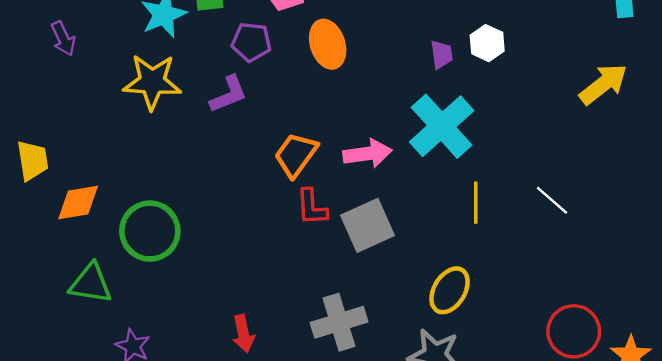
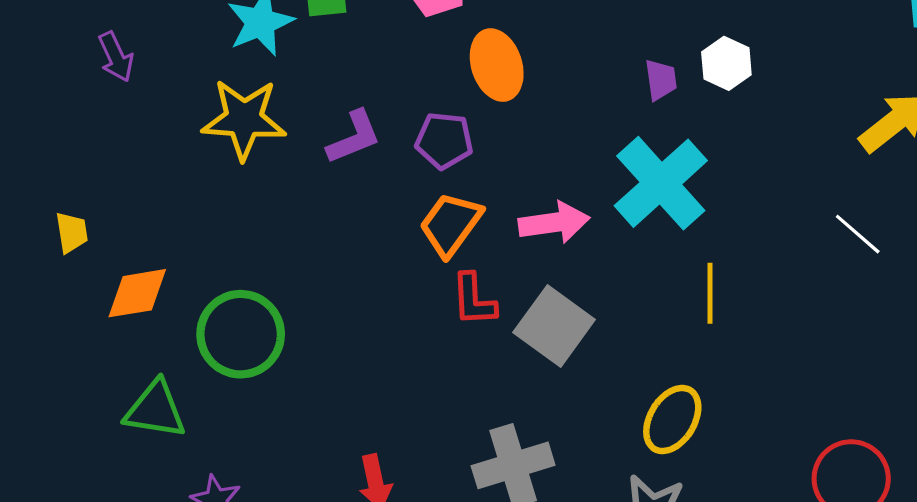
purple pentagon: (251, 42) -> (444, 141), moved
yellow trapezoid: (33, 160) -> (72, 232), size x0.7
white line: (552, 200) -> (858, 234), moved
gray square: (368, 225) -> (554, 326), turned -30

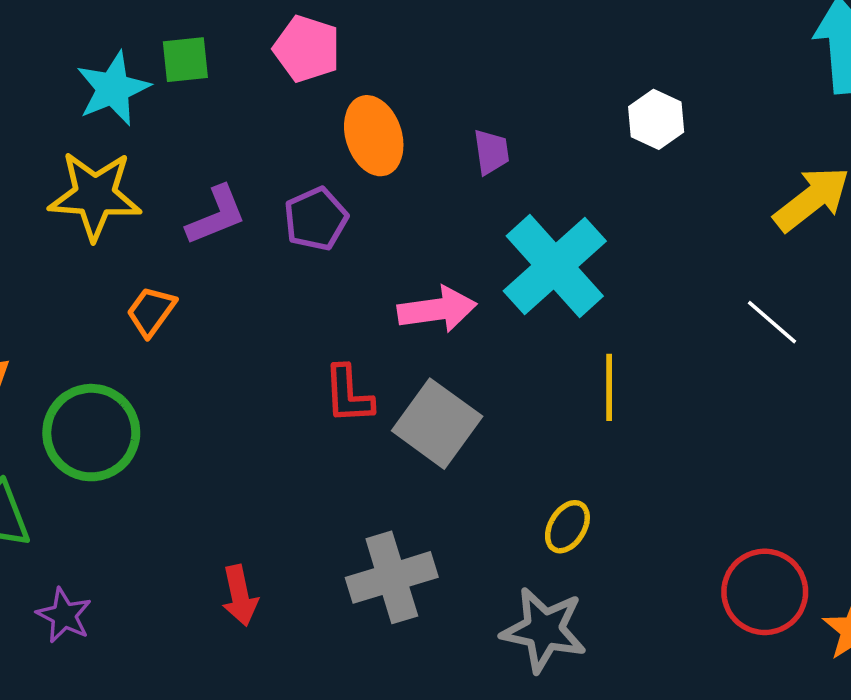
white hexagon: (726, 63) -> (656, 119), moved
purple trapezoid: (661, 80) -> (491, 152), moved
purple pentagon: (444, 141) -> (316, 219), turned -30
orange trapezoid: (451, 224) -> (151, 311), moved, size x0.7
yellow ellipse: (672, 420) -> (567, 527), size x0.7

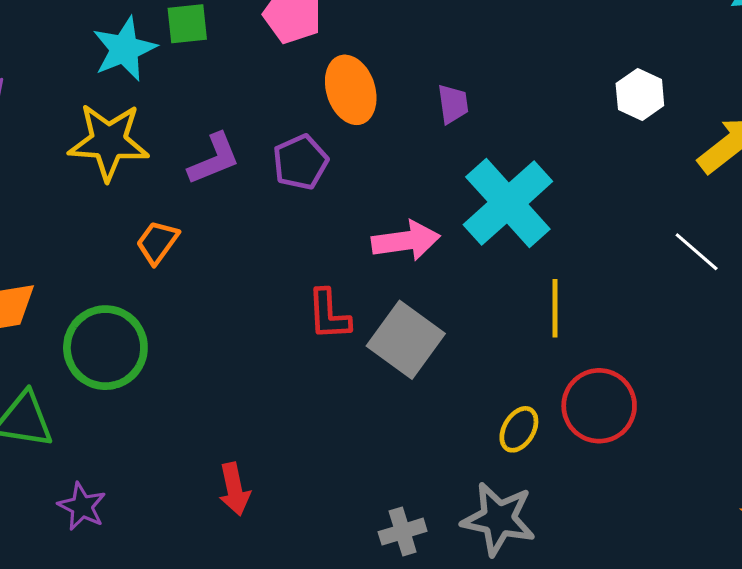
white hexagon: (656, 119) -> (640, 95), moved
gray cross: (392, 577) -> (403, 532), moved, size x0.6
red circle: (765, 592) -> (599, 406), moved

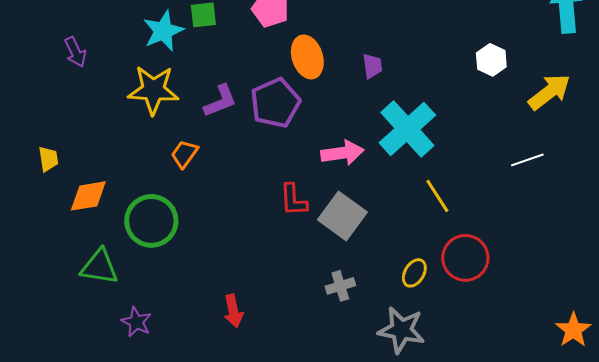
purple pentagon: (300, 162) -> (275, 103), size x1.4
white line: (697, 252) -> (527, 160), turned -60
yellow line: (555, 308) -> (437, 196), turned -33
gray cross: (403, 532) -> (340, 286), moved

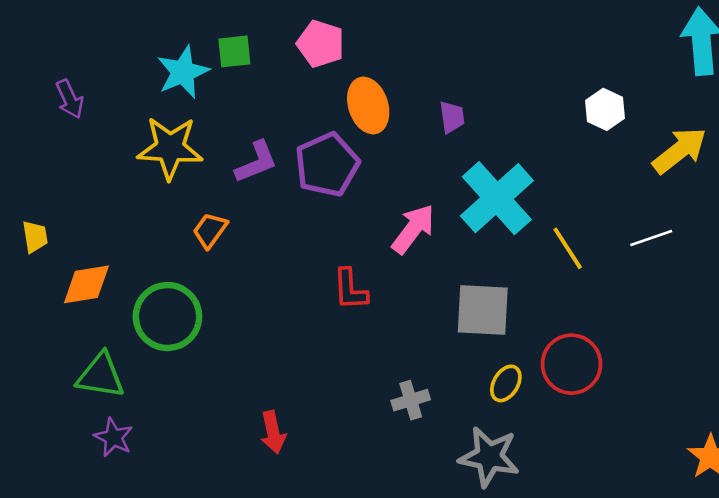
pink arrow: (342, 153) -> (413, 229), turned -45
yellow line: (437, 196) -> (568, 248), moved
gray square: (342, 216) -> (483, 310), moved, turned -33
purple star: (136, 322) -> (113, 437), moved

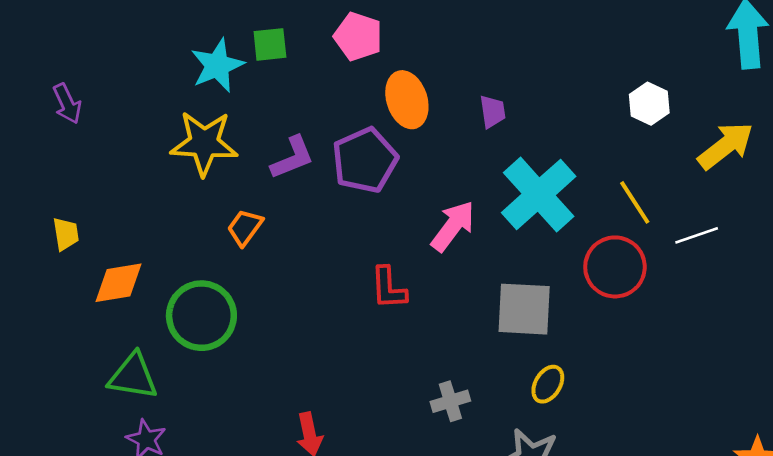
purple arrow: (70, 99) -> (67, 104), moved
yellow line: (568, 248) -> (635, 202), moved
red circle: (571, 364) -> (615, 267), moved

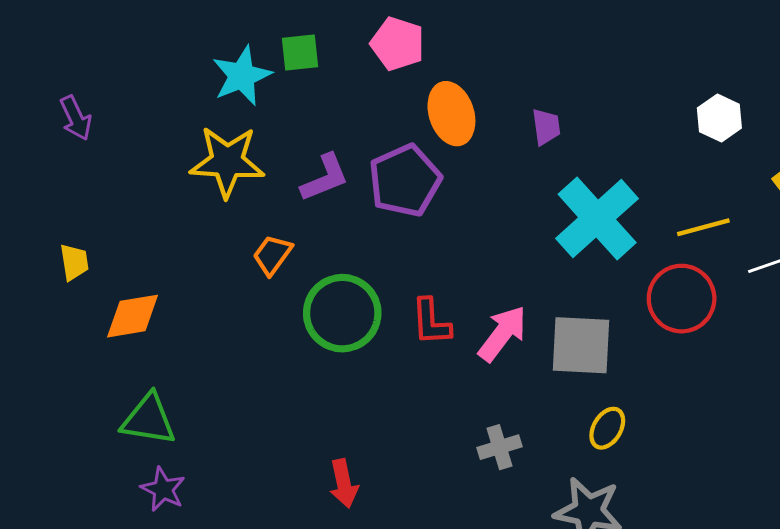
yellow line: (635, 202) -> (703, 227), turned -72
pink arrow: (453, 226) -> (502, 334), moved
green circle: (201, 316) -> (342, 313), moved

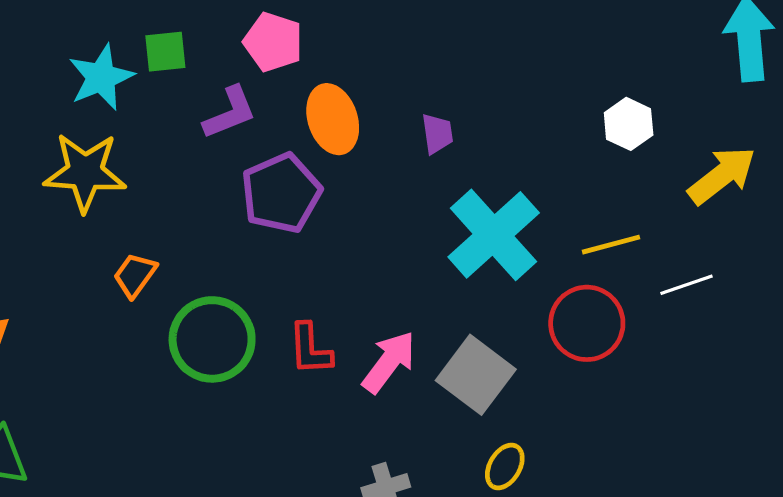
purple L-shape: (325, 178) -> (230, 113), moved
gray square: (581, 345) -> (476, 375), turned 34

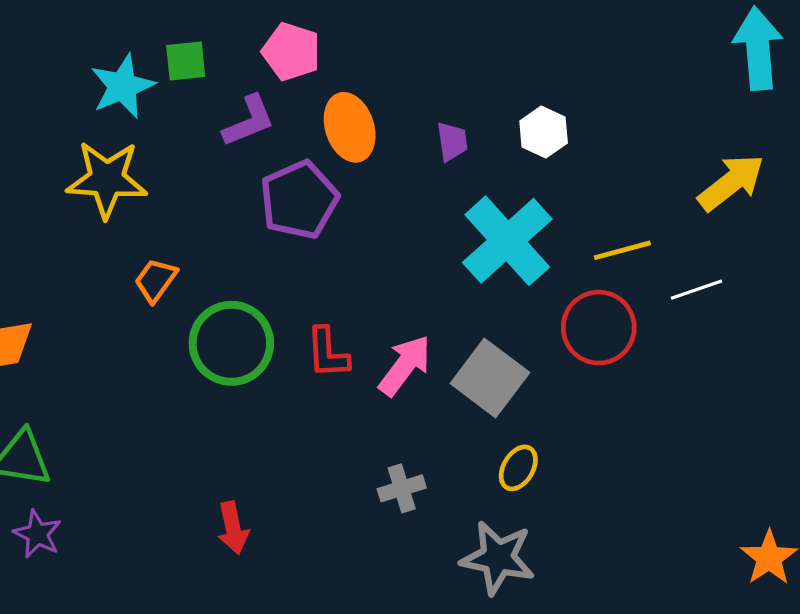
white hexagon: (629, 124) -> (544, 132), moved

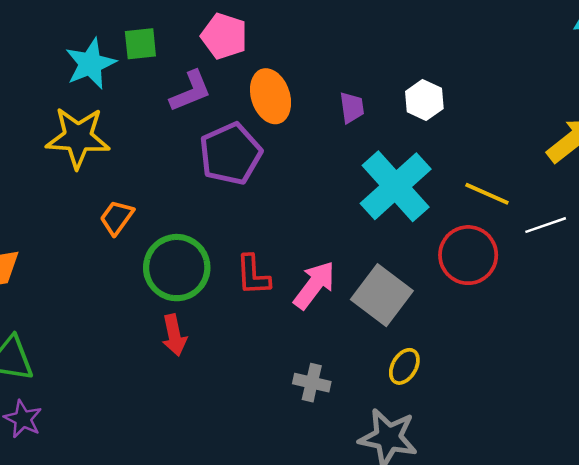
yellow line: (622, 250) -> (487, 194), turned 39
gray cross: (402, 488) -> (312, 383), turned 30
red arrow: (233, 528) -> (174, 335), moved

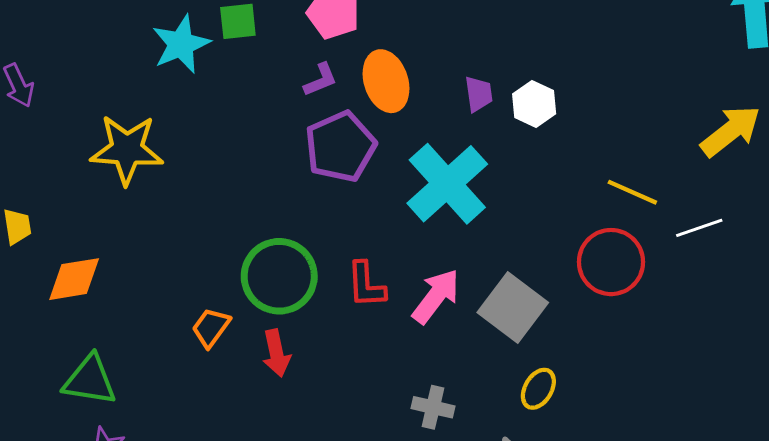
purple L-shape: (190, 91) -> (321, 80), moved, size x0.7
white hexagon: (424, 100) -> (534, 104), moved
yellow star: (78, 138) -> (127, 150), moved
cyan cross: (396, 186) -> (447, 184), moved
orange trapezoid: (117, 218) -> (211, 328), moved

